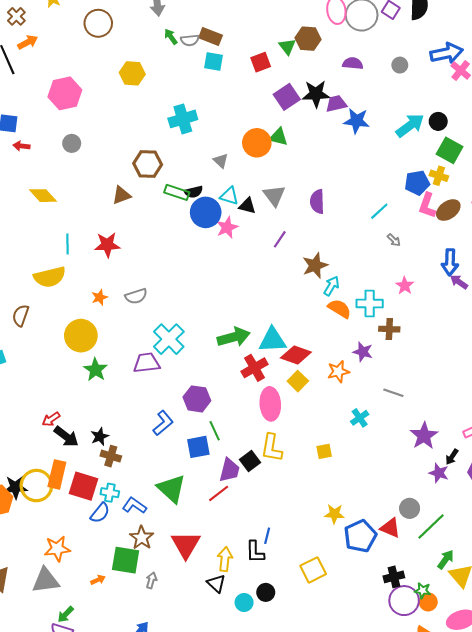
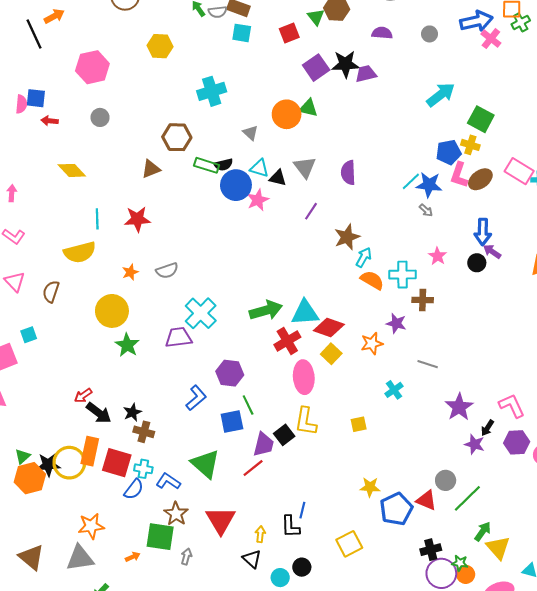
blue star: (357, 121) -> (429, 185), moved
black circle: (438, 121) -> (477, 263), moved
yellow arrow: (225, 559) -> (260, 534), size x0.7

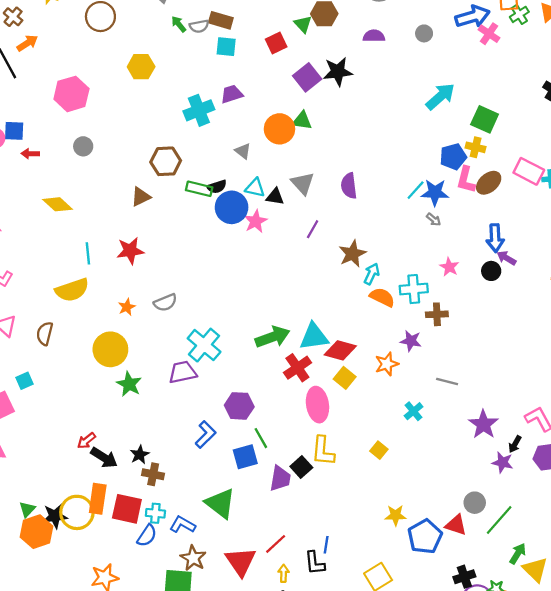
purple trapezoid: (366, 74) -> (232, 94), moved
yellow square: (359, 424) -> (379, 450), turned -35
red line: (253, 468) -> (276, 544), moved

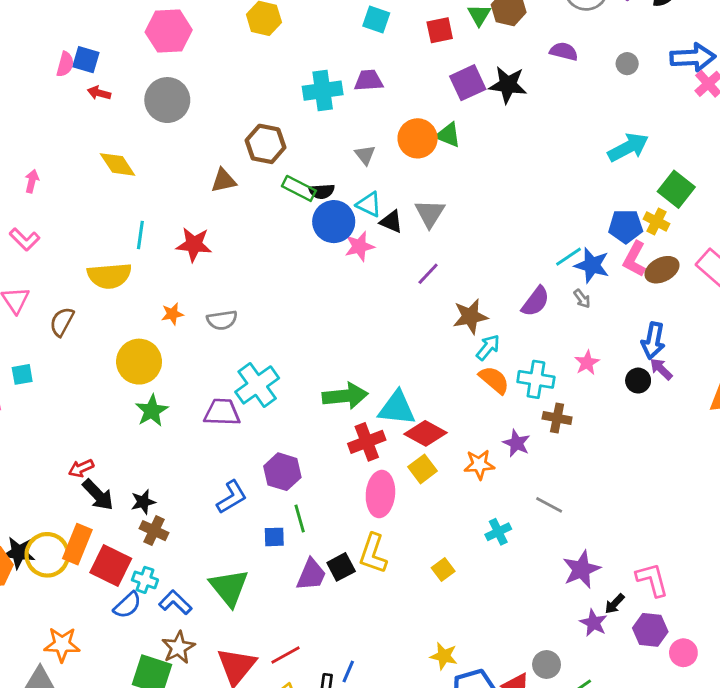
gray circle: (83, 146) -> (167, 100), size x1.8
purple semicircle: (349, 186) -> (536, 301), moved, turned -150
blue square: (245, 457) -> (274, 537), size x0.7

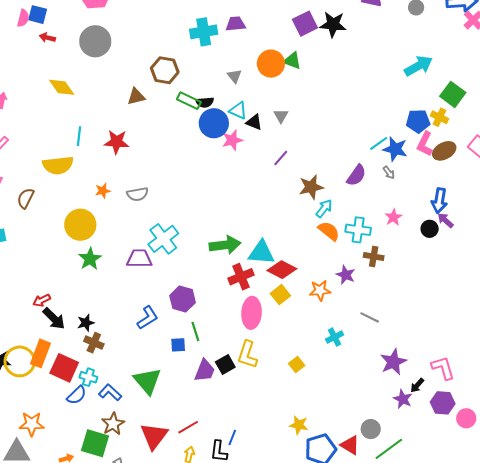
gray triangle: (430, 213) -> (281, 116), size x0.7

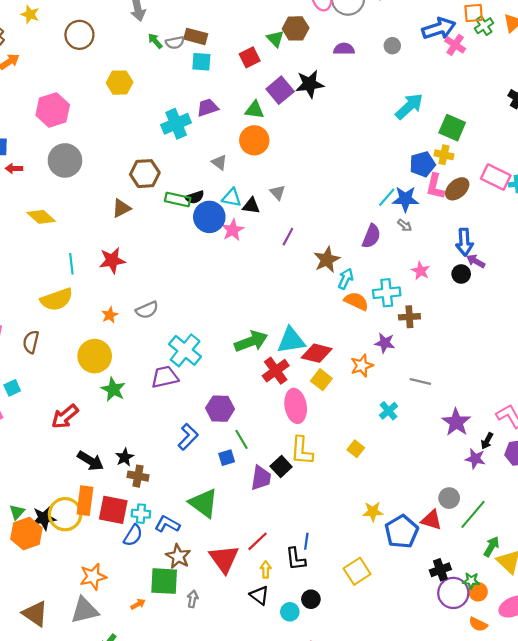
green triangle: (292, 61) -> (255, 110), moved
red arrow: (42, 300) -> (65, 417), moved, size x1.5

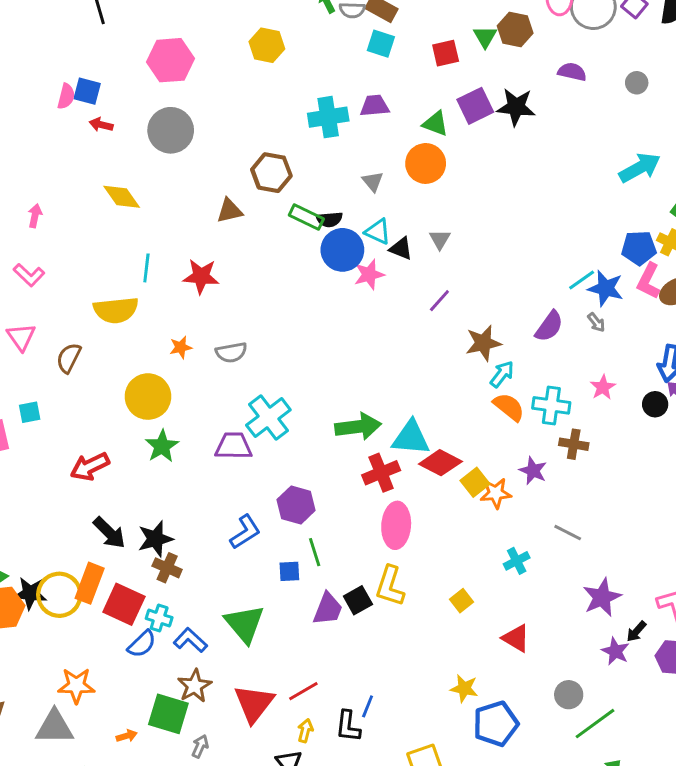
yellow square: (321, 380) -> (475, 482), moved
black star: (125, 457) -> (155, 539), size x1.4
red triangle: (431, 520) -> (516, 638), moved

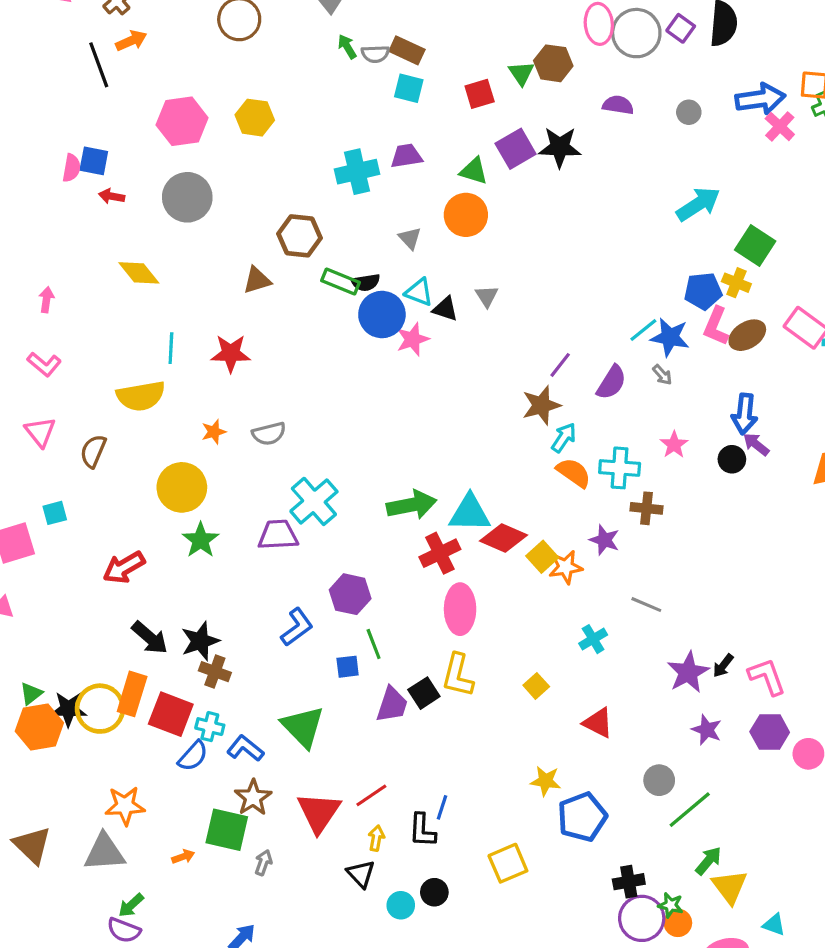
yellow hexagon: (267, 45) -> (255, 118), moved
purple line: (439, 301) -> (560, 365), moved
black arrow: (636, 631) -> (723, 666), moved

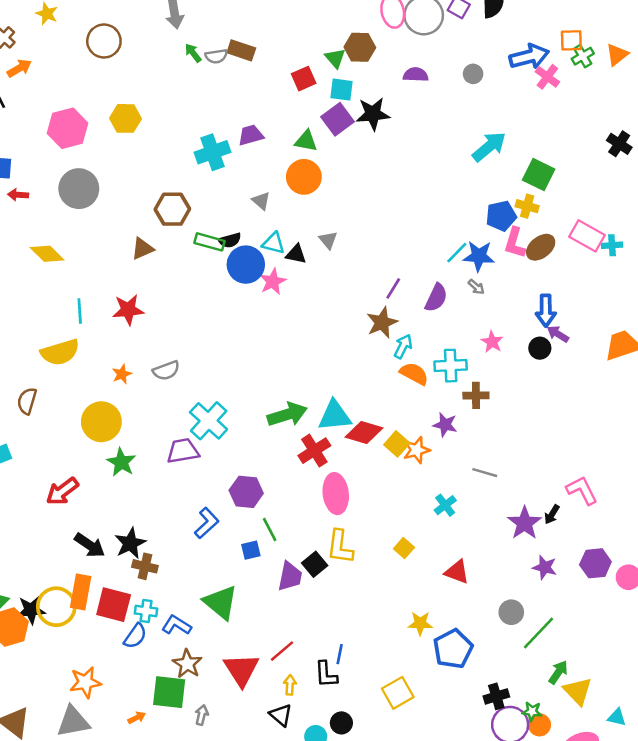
cyan square: (409, 88) -> (342, 90), moved
pink L-shape: (767, 677) -> (582, 490), moved

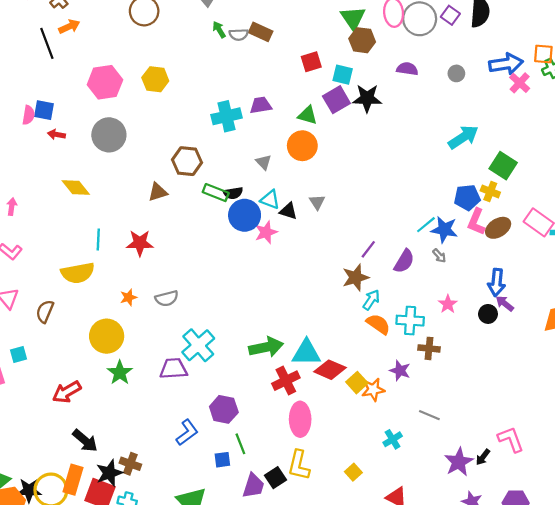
green triangle: (335, 58) -> (353, 18), moved, size x1.4
black star: (130, 543) -> (109, 473), moved

